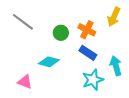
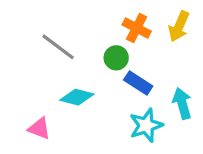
gray line: (23, 22) -> (58, 47), moved
orange cross: (87, 30) -> (137, 28), moved
green circle: (61, 33) -> (116, 58), moved

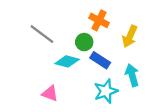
yellow arrow: (179, 26) -> (130, 36), moved
cyan diamond: (77, 97) -> (67, 61), moved
pink triangle: (39, 128) -> (50, 93), moved

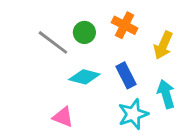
green circle: (84, 42) -> (84, 32), moved
blue rectangle: (100, 60) -> (126, 75), turned 30

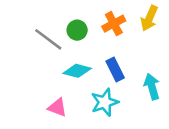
orange cross: (125, 25) -> (114, 24), turned 35
yellow arrow: (163, 45) -> (149, 18), moved
cyan star: (133, 114) -> (105, 102), moved

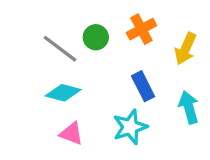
yellow arrow: (149, 18) -> (185, 49), moved
cyan diamond: (77, 71) -> (63, 93), moved

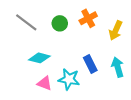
gray line: (60, 49) -> (26, 22), moved
blue rectangle: (143, 86) -> (90, 64), moved
cyan star: (130, 127) -> (69, 79), moved, turned 30

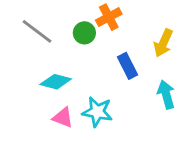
orange cross: (88, 18) -> (109, 17), moved
blue rectangle: (90, 64) -> (127, 66), moved

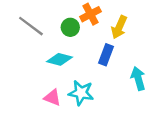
yellow arrow: (163, 43) -> (119, 27), moved
blue rectangle: (127, 66) -> (106, 55), turned 48
cyan diamond: (56, 82) -> (60, 59), moved

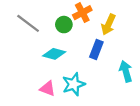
cyan star: (81, 93) -> (74, 84), turned -30

